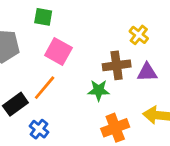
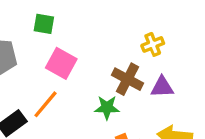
yellow cross: (139, 35) -> (153, 44), turned 30
brown cross: (117, 65) -> (127, 79), turned 36

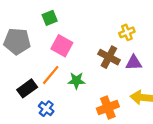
green square: (44, 24) -> (50, 18), turned -32
green star: (107, 107) -> (76, 81), moved

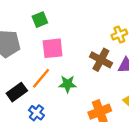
pink square: (62, 46) -> (53, 48), turned -35

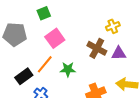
pink square: (53, 48) -> (55, 38), turned -30

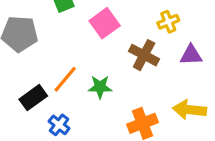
pink square: (55, 38) -> (105, 23), moved
purple triangle: (119, 53) -> (191, 55), moved

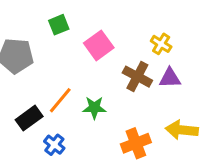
yellow cross: (168, 22) -> (161, 44), turned -36
purple triangle: (191, 55) -> (170, 78), moved

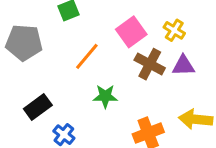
pink square: (99, 45) -> (131, 32), moved
orange line: (60, 100) -> (87, 56), moved

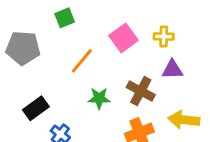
yellow cross: (174, 30) -> (164, 36), turned -30
brown cross: (150, 64) -> (141, 91), moved

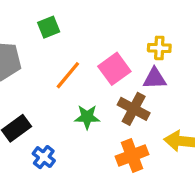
pink square: (124, 38) -> (114, 69), moved
purple triangle: (172, 70) -> (155, 78), moved

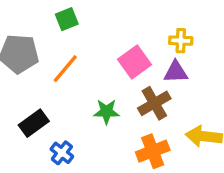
orange line: (68, 75) -> (65, 69), moved
brown cross: (134, 109) -> (154, 103), turned 32

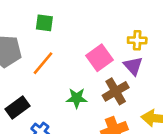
green square: (67, 19) -> (44, 23), turned 30
purple triangle: (176, 72) -> (133, 66), turned 50

